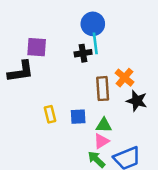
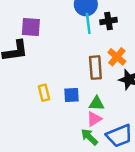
black cross: (83, 53) -> (109, 21), moved

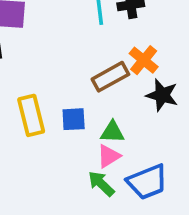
brown rectangle: (95, 68) -> (110, 77), turned 65
yellow rectangle: (44, 93) -> (31, 115), size x1.5

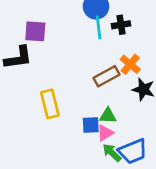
blue square: (74, 119) -> (91, 125), moved
green arrow: (101, 184) -> (112, 153), moved

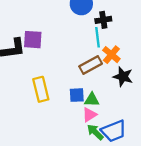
cyan line: (99, 27) -> (98, 37), moved
purple square: (35, 31) -> (33, 40), moved
blue square: (91, 125) -> (77, 95), moved

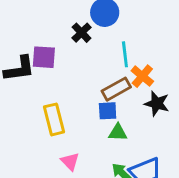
black cross: (103, 20) -> (82, 33), moved, turned -35
blue square: (77, 95) -> (108, 111), moved
pink triangle: (89, 115) -> (70, 161), moved, turned -42

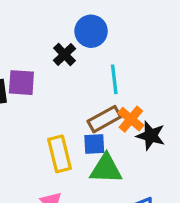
orange cross: (142, 76) -> (131, 119), moved
yellow rectangle: (54, 119) -> (60, 154), moved
green triangle: (118, 133) -> (106, 169), size x1.5

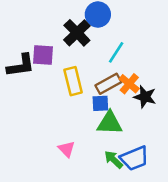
black cross: (65, 54) -> (77, 33), size x1.5
cyan line: (114, 79) -> (116, 52), turned 40
yellow rectangle: (60, 154) -> (73, 81), moved

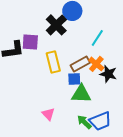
cyan line: (116, 52) -> (97, 38), moved

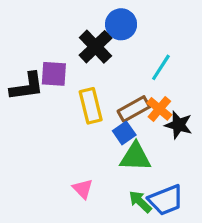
blue square: (74, 79) -> (124, 133), turned -32

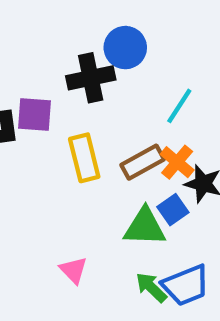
black cross: (95, 47) -> (91, 78), turned 32
blue square: (124, 133) -> (173, 210), moved

